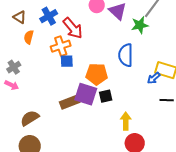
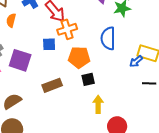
orange cross: (61, 46) -> (67, 29), moved
purple square: (86, 94) -> (20, 60), moved
yellow arrow: (126, 121) -> (98, 104), moved

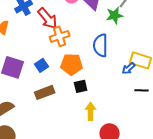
blue square: (49, 44) -> (42, 65), moved, turned -32

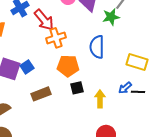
blue square: (42, 65) -> (27, 67), moved
blue arrow: (129, 68) -> (125, 88), moved
yellow arrow: (91, 111) -> (100, 99), moved

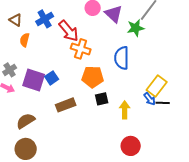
orange cross: (56, 38) -> (81, 49), turned 36
yellow rectangle: (137, 62) -> (157, 86), moved, turned -70
blue arrow: (125, 88) -> (150, 99), turned -88

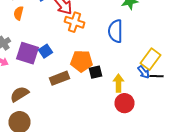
orange pentagon: (93, 77) -> (82, 61), moved
red circle: (131, 146) -> (124, 103), moved

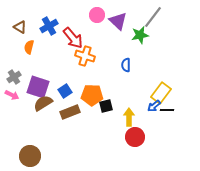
blue semicircle: (116, 31) -> (126, 65), size x0.6
blue square: (46, 51) -> (65, 91), moved
blue arrow: (144, 72) -> (154, 106), turned 88
brown semicircle: (20, 94) -> (43, 103), moved

